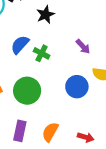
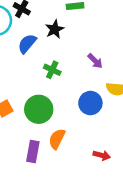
blue semicircle: (20, 45) -> (27, 44), moved
orange semicircle: (50, 132) -> (57, 139), moved

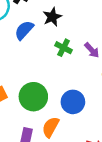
green cross: (52, 70) -> (63, 48), moved
blue circle: (90, 103) -> (73, 102), moved

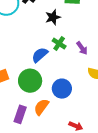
blue semicircle: (24, 30) -> (40, 55), moved

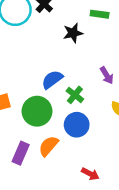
green cross: (59, 43) -> (75, 95), moved

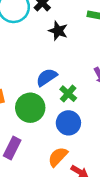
black star: (73, 33) -> (58, 31), moved, turned 30
orange semicircle: (48, 146) -> (58, 157), moved

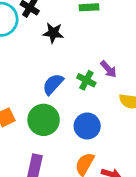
green cross: (68, 94) -> (86, 80), moved

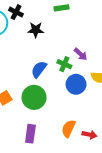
blue circle: (87, 126) -> (76, 84), moved

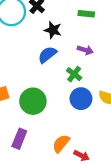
purple arrow: (81, 54) -> (85, 50), moved, turned -40
blue semicircle: (39, 69) -> (47, 55), moved

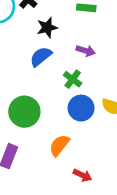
black star: (53, 30) -> (47, 28), turned -30
orange semicircle: (61, 144) -> (59, 145), moved

